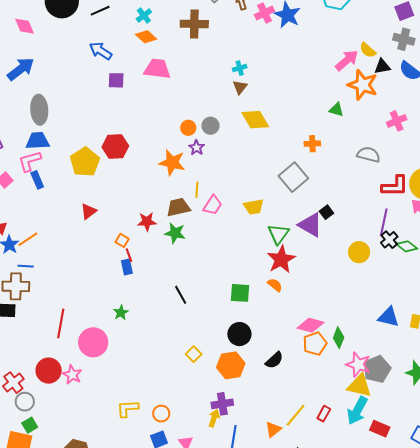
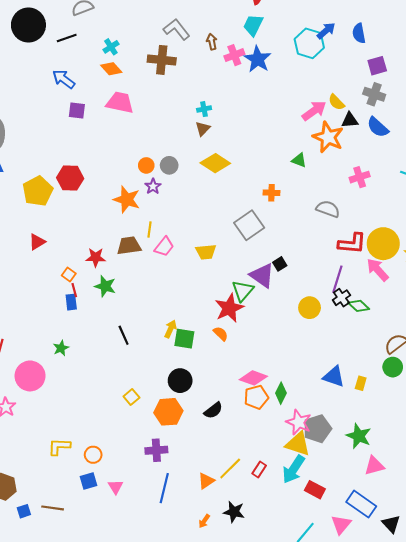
yellow diamond: (255, 120) -> (215, 163), turned -32
green star: (175, 233) -> (105, 286), moved
green triangle: (278, 234) -> (243, 291), moved
yellow arrow: (214, 418) -> (170, 329), moved

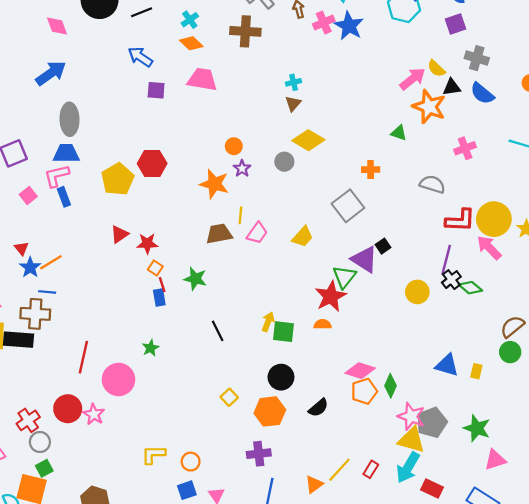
purple square: (377, 66) -> (455, 24), moved
gray circle: (169, 165) -> (284, 162), moved
yellow trapezoid: (206, 252) -> (303, 237), turned -40
red star: (96, 257) -> (147, 243), moved
orange semicircle: (221, 334) -> (323, 324), turned -42

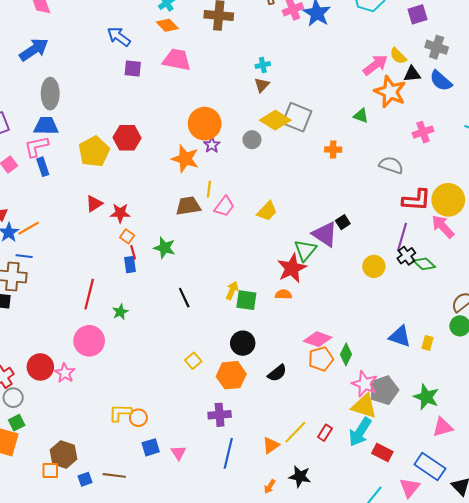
orange circle: (234, 146) -> (205, 124), size x2.0
gray square: (348, 206) -> (297, 117), moved, turned -32
red line: (83, 357) -> (89, 294), moved
orange circle: (191, 462) -> (138, 418), moved

